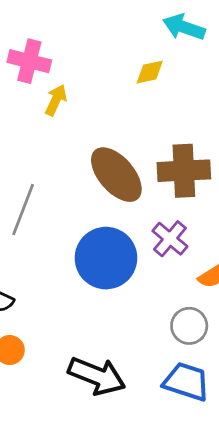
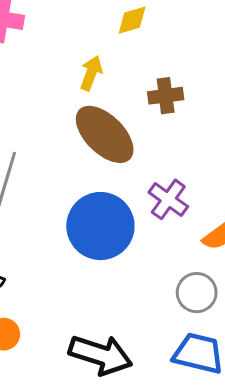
yellow arrow: (56, 100) -> (91, 73), moved
brown cross: (184, 171) -> (166, 96), moved, size x0.6

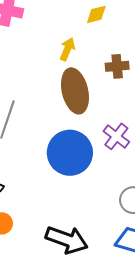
brown ellipse: (105, 134) -> (75, 91), turned 30

